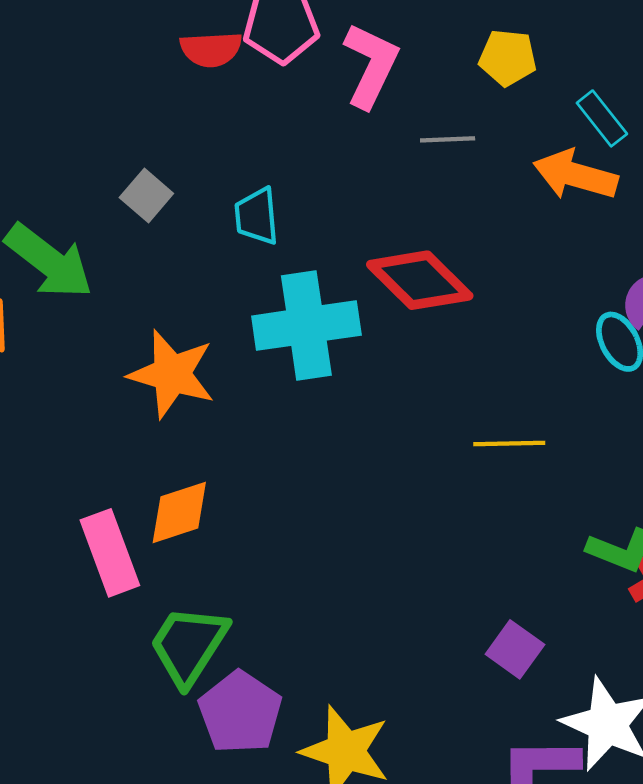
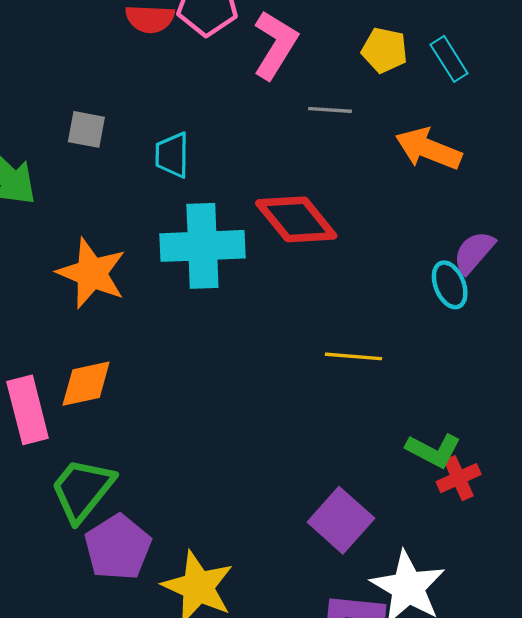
cyan rectangle: (602, 118) -> (449, 59), moved
gray square: (146, 196) -> (86, 129), turned -36
purple square: (515, 649) -> (341, 520), size x1.4

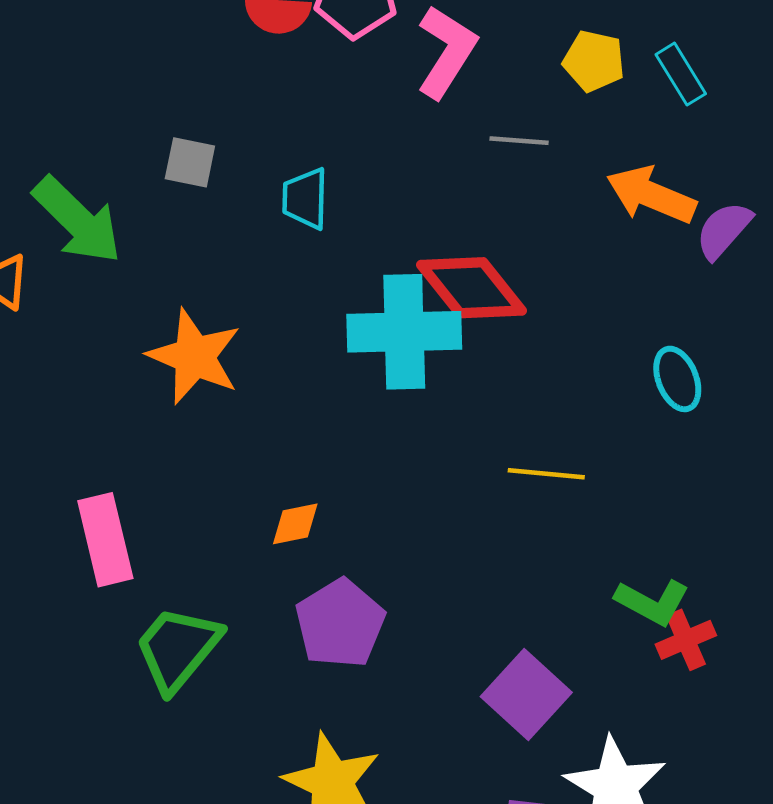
cyan cross: (202, 246) -> (404, 332), moved
purple semicircle: (474, 252) -> (724, 230), moved
orange diamond: (86, 384) -> (295, 524), moved, size x0.7
purple pentagon: (118, 547) -> (340, 623), moved

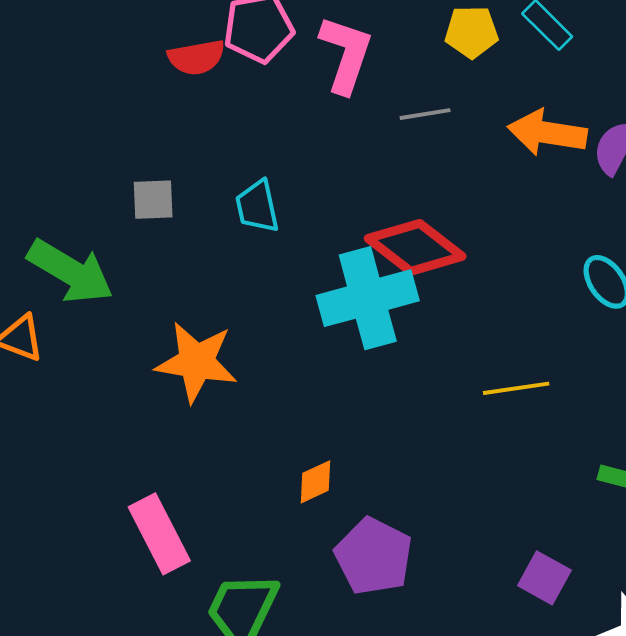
purple square: (526, 695) -> (544, 578), size x0.7

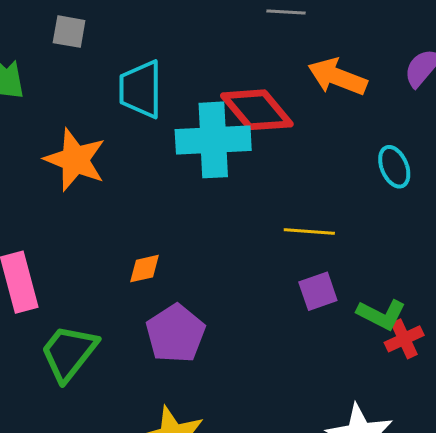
orange arrow: (547, 133) -> (337, 77), moved
cyan trapezoid: (257, 206) -> (141, 89), moved, size x1.4
purple square: (544, 578) -> (318, 291), moved, turned 30

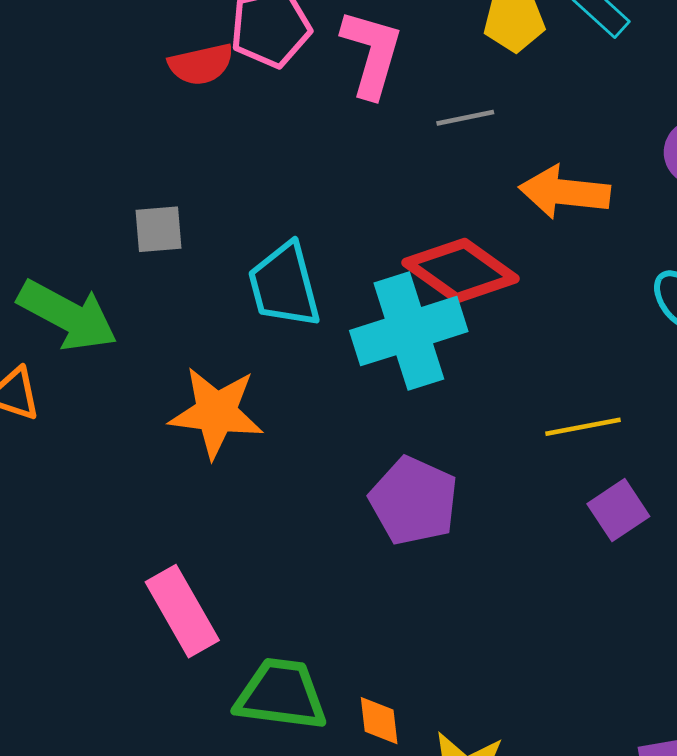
orange diamond: (144, 269) -> (379, 721), moved, turned -69
purple pentagon: (176, 334) -> (414, 501), moved
green trapezoid: (69, 353) -> (281, 694), turned 74

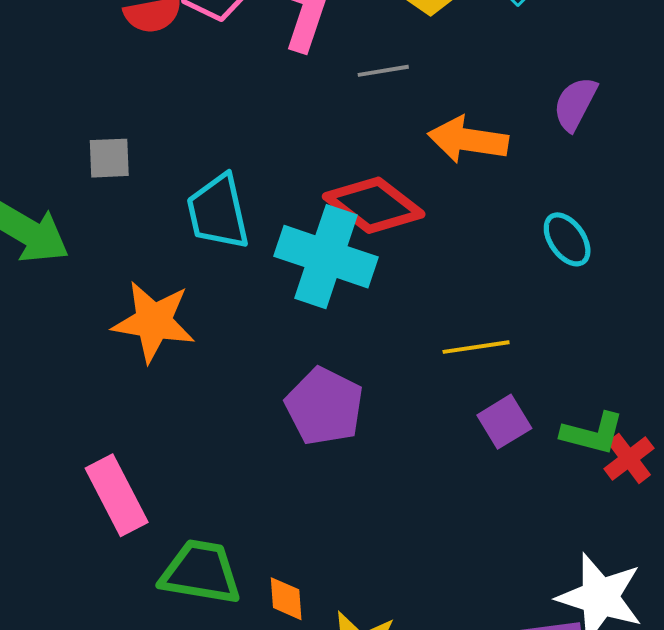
cyan cross: (409, 331) -> (326, 257), turned 34

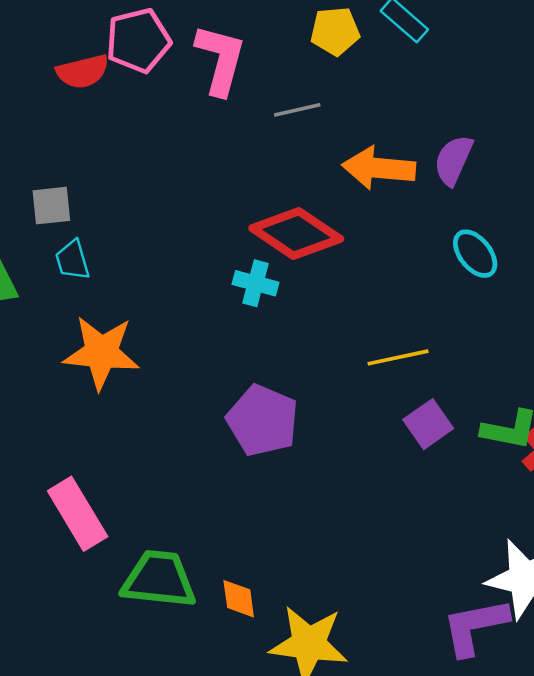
purple semicircle: (575, 104) -> (453, 160), moved
cyan trapezoid: (218, 212) -> (72, 260), moved, size x0.6
cyan cross: (326, 257) -> (256, 283), size x0.5

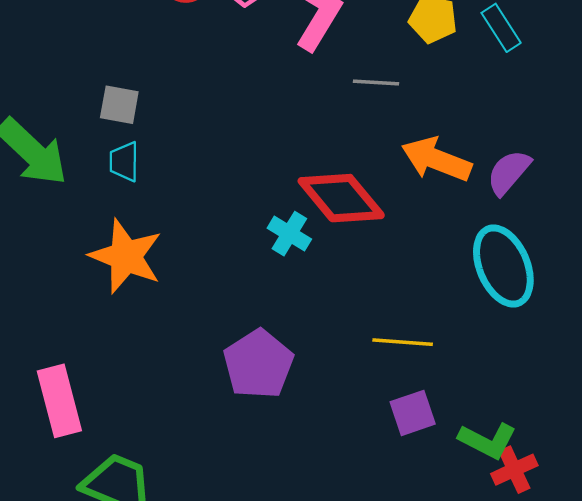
cyan ellipse: (475, 254) -> (503, 266), size x1.6

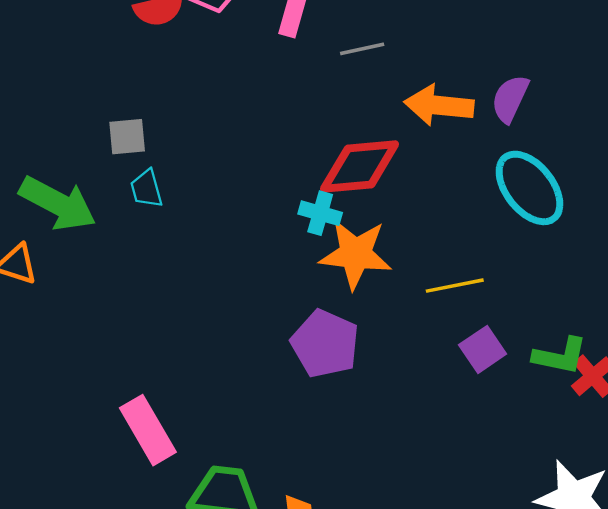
red diamond: (341, 198) -> (360, 166), turned -40
orange star: (126, 256) -> (356, 254), moved

